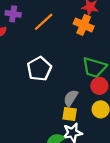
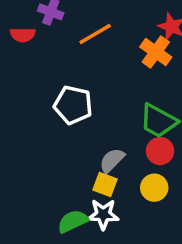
white pentagon: (39, 69) -> (73, 105), turned 30

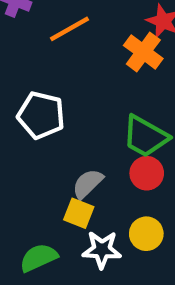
yellow circle: (154, 188) -> (146, 234), moved
white star: (103, 214) -> (102, 250), moved

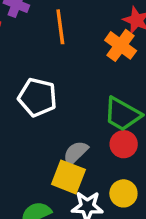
orange line: (69, 29) -> (60, 27), turned -68
yellow square: (79, 213) -> (68, 177), size x1.4

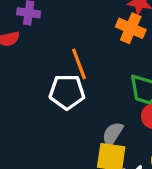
orange line: (60, 27) -> (79, 64), moved

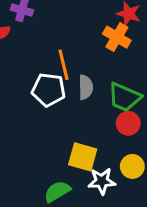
gray semicircle: (113, 134) -> (86, 87), moved, turned 140

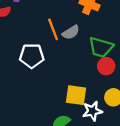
gray semicircle: (86, 87) -> (71, 32), moved, turned 66
white pentagon: (49, 90) -> (32, 56), moved

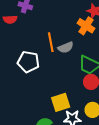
yellow square: (76, 95) -> (61, 102), turned -36

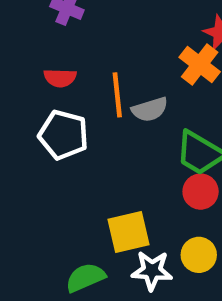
red semicircle: (10, 19) -> (60, 78), moved

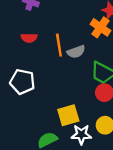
white pentagon: (63, 135) -> (22, 82), moved

